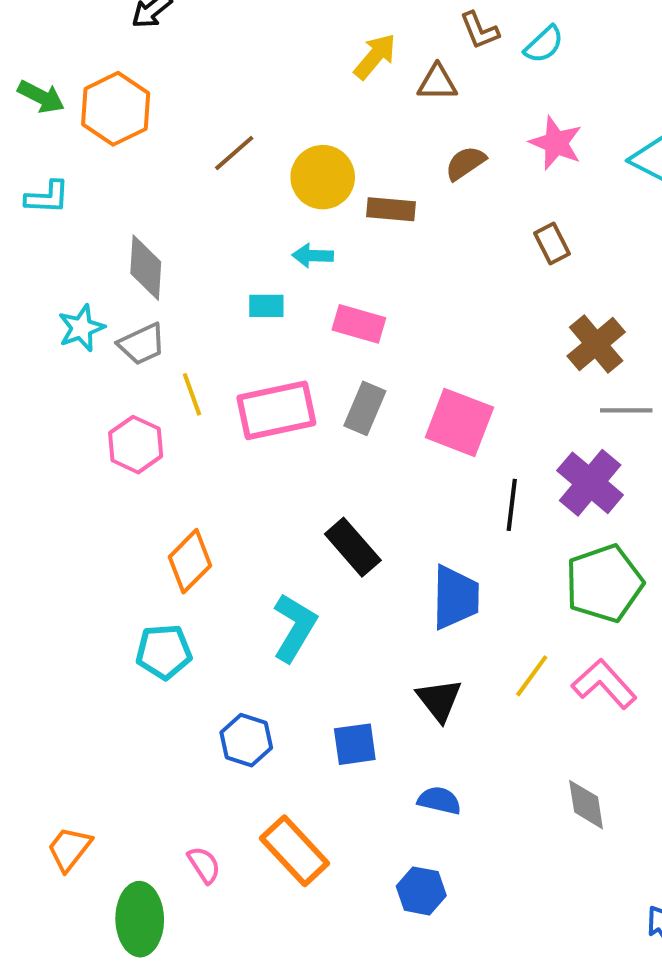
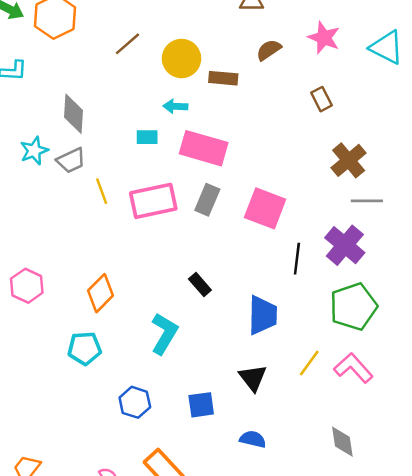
pink rectangle: (359, 324) -> (204, 148), size x1.5
pink hexagon: (136, 445) -> (27, 286), moved
black rectangle: (353, 547) -> (200, 284), size x0.7

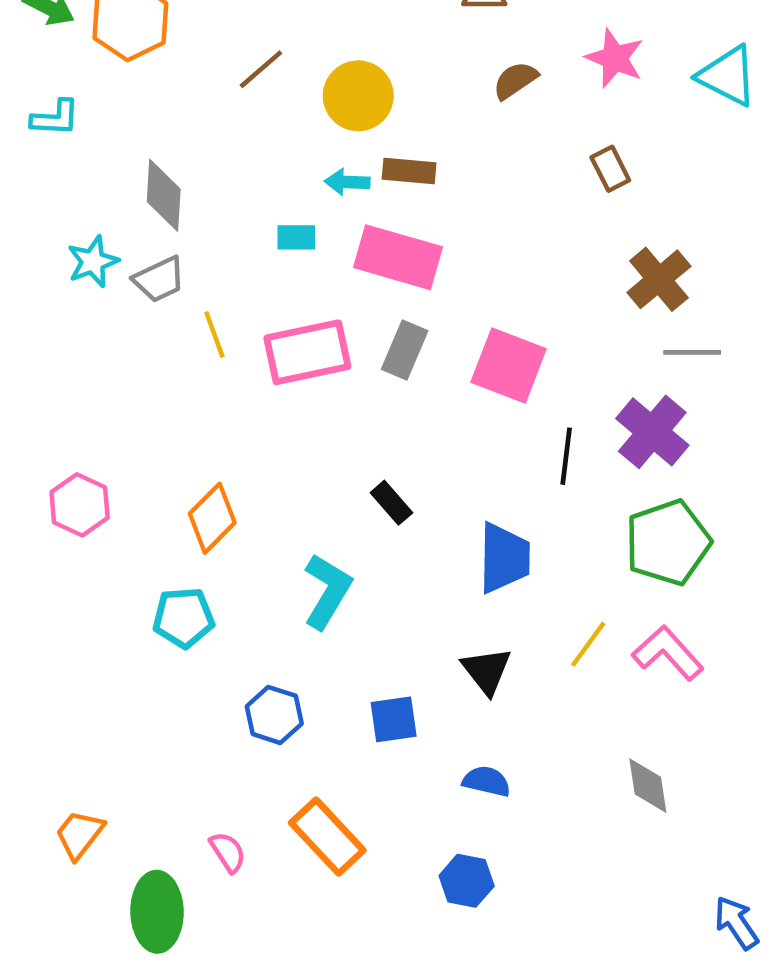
brown rectangle: (223, 78) -> (409, 171), moved

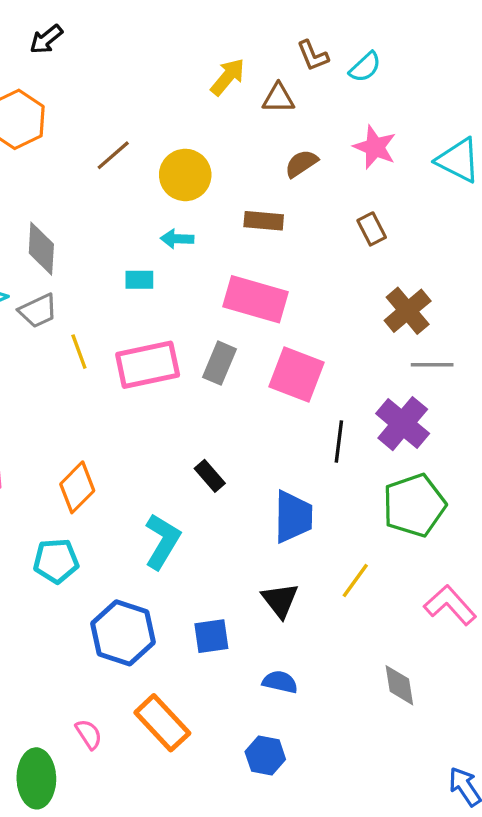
brown rectangle: (409, 171) -> (264, 221), moved
pink rectangle: (398, 257) -> (256, 299), moved
pink L-shape: (668, 653) -> (450, 605), moved
blue hexagon: (274, 715) -> (123, 633), size x1.5

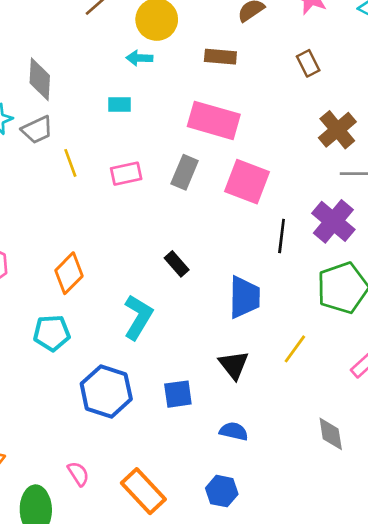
cyan arrow: (177, 239) -> (139, 58), moved
pink rectangle: (148, 365) -> (126, 174), size x0.6
orange rectangle: (162, 723) -> (143, 491), moved

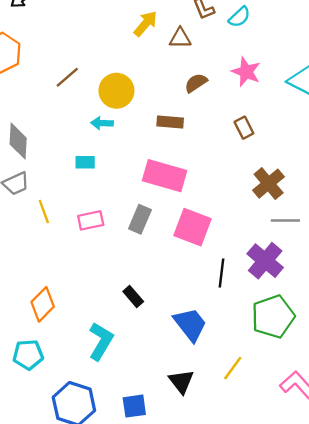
blue trapezoid: (244, 297) -> (190, 324), turned -39

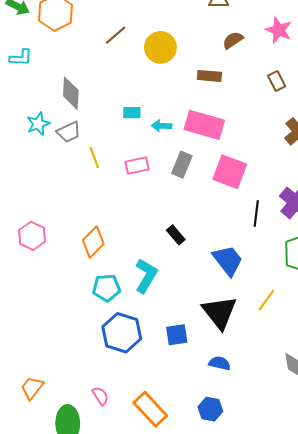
cyan arrow: (102, 123) -> (161, 126), moved
cyan pentagon: (28, 355) -> (106, 288), moved
black triangle: (181, 381) -> (220, 312), size x1.5

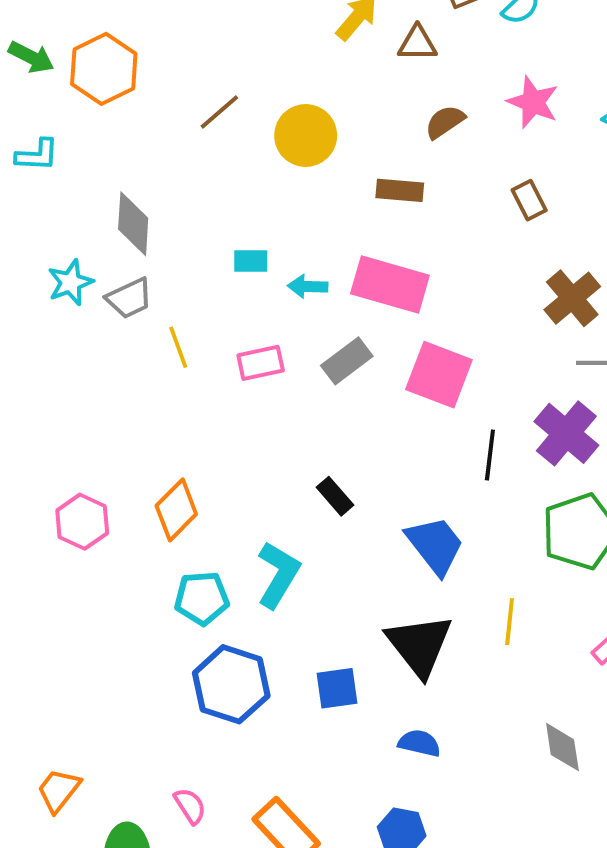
gray rectangle: (182, 165) -> (347, 361), turned 30
pink hexagon: (32, 236) -> (82, 522), moved
yellow line: (266, 300) -> (510, 622), turned -30

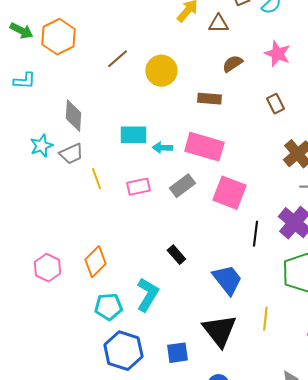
cyan rectangle: (251, 261) -> (133, 135), size x1.5

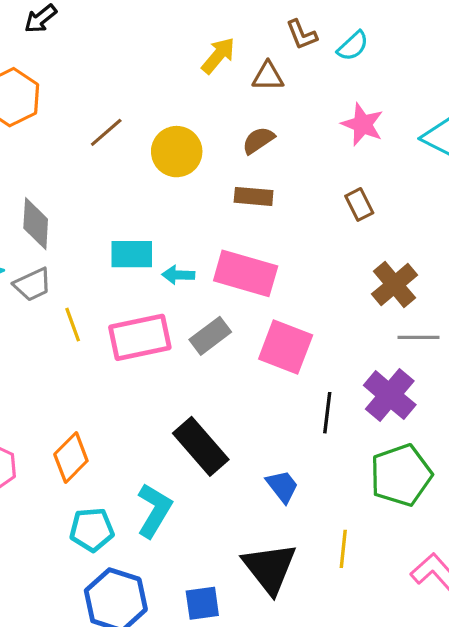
brown semicircle: (232, 64) -> (258, 140), moved
pink rectangle: (138, 187) -> (140, 337), size x1.6
black rectangle: (176, 255) -> (201, 446), size x1.8
blue trapezoid: (227, 280) -> (282, 486), size x0.7

